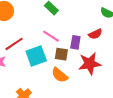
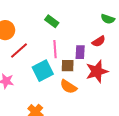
pink line: (51, 36) -> (55, 49), turned 60
red line: (14, 44) -> (19, 51), moved

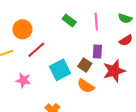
red semicircle: (99, 41) -> (126, 40), moved
pink line: (55, 49) -> (96, 21), moved
brown square: (68, 66) -> (85, 65), turned 32

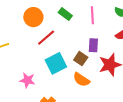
orange circle: (22, 29) -> (33, 17), moved
red line: (36, 50) -> (46, 38), moved
pink star: (23, 80) -> (27, 80), moved

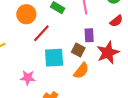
cyan square: (56, 63) -> (54, 58), turned 30
orange semicircle: (81, 80) -> (81, 71), turned -78

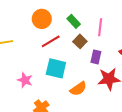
brown square: (78, 50) -> (80, 41), moved

